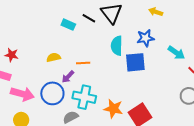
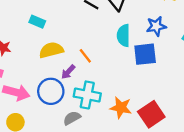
cyan rectangle: (68, 25) -> (37, 22), moved
yellow semicircle: (53, 57) -> (51, 50), size x1.5
orange line: (83, 63) -> (85, 56), turned 56

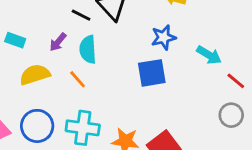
cyan semicircle: (123, 35) -> (88, 49), moved
purple arrow: (68, 72) -> (58, 42), moved

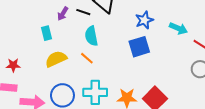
cyan rectangle: (15, 40) -> (47, 33), moved, turned 64
purple arrow: (58, 42) -> (63, 14), moved

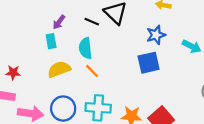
purple arrow: (63, 14) -> (59, 22), moved
cyan semicircle: (91, 36) -> (85, 48), moved

